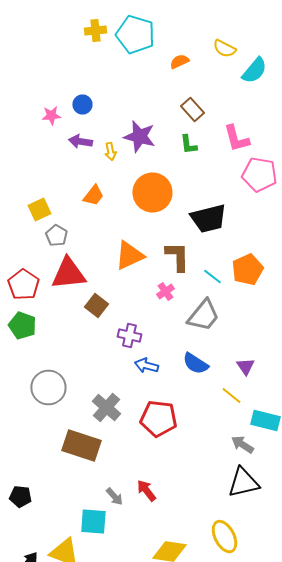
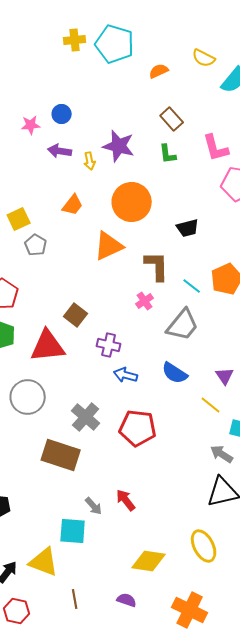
black trapezoid: (208, 218) -> (188, 228), size x0.6
orange triangle: (129, 256) -> (109, 246), moved
red triangle: (68, 274) -> (48, 346), moved

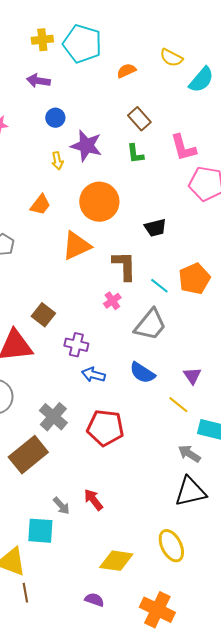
blue circle: (62, 114) -> (55, 118), moved
purple arrow: (60, 151) -> (38, 81), moved
brown rectangle: (61, 455) -> (28, 455), turned -57
brown line: (75, 599) -> (25, 593), moved

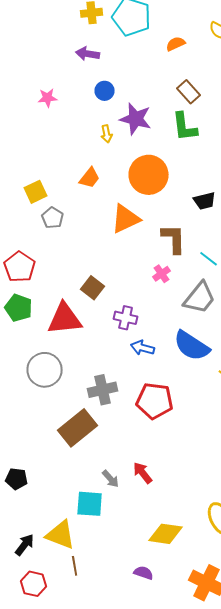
green L-shape: (135, 154) -> (185, 127), size x1.5
blue semicircle: (142, 373) -> (192, 346), size x1.4
gray cross: (53, 417) -> (103, 390), turned 36

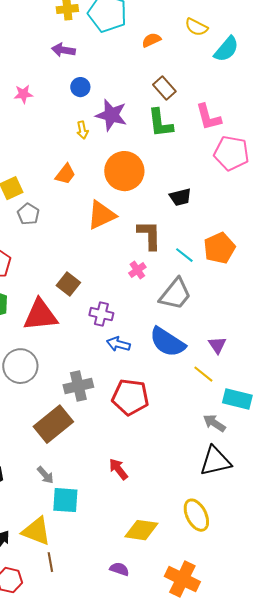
gray arrow: (111, 479) -> (45, 475), moved

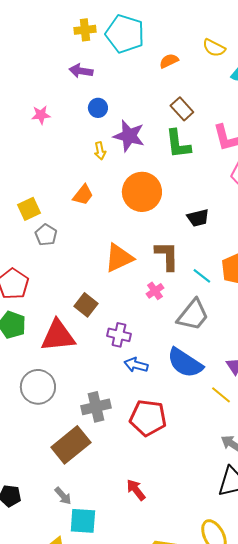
orange triangle: (101, 215) -> (119, 258), moved

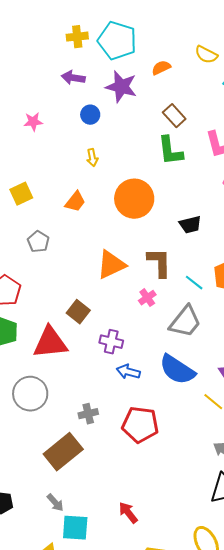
purple star: (129, 136) -> (121, 87), moved
yellow square: (29, 209) -> (21, 194), moved
gray cross: (96, 407) -> (88, 414), size x0.7
red arrow: (136, 490) -> (128, 513), moved

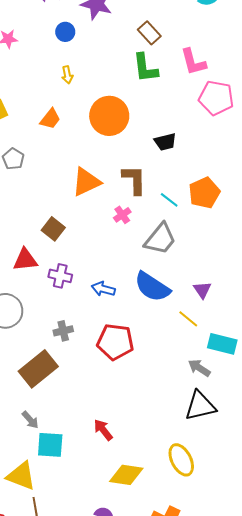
purple cross: (111, 342) -> (60, 276), moved
red triangle: (50, 343) -> (25, 260), size x0.7

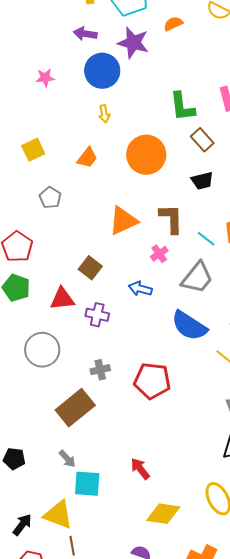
blue circle: (65, 32) -> (102, 71), size x1.8
brown rectangle: (149, 33) -> (202, 140), moved
blue arrow: (103, 289) -> (140, 289), moved

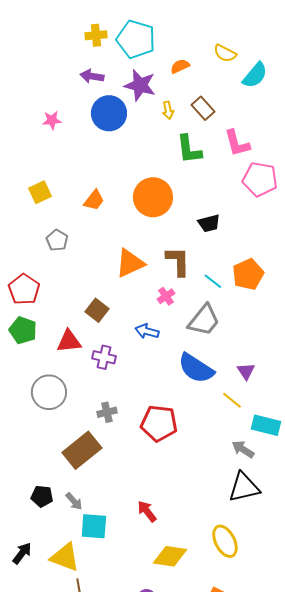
yellow arrow: (104, 114) -> (168, 110), moved
brown rectangle: (202, 140) -> (203, 108), moved
black pentagon: (14, 459) -> (42, 496), moved
black arrow: (22, 525) -> (22, 553), moved

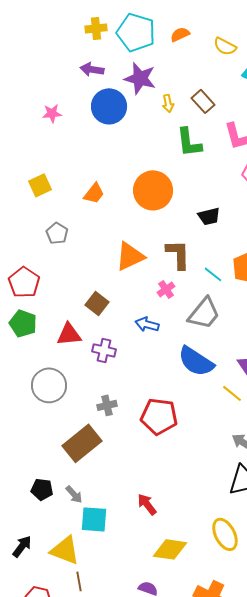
orange semicircle: (180, 66) -> (180, 34), moved

